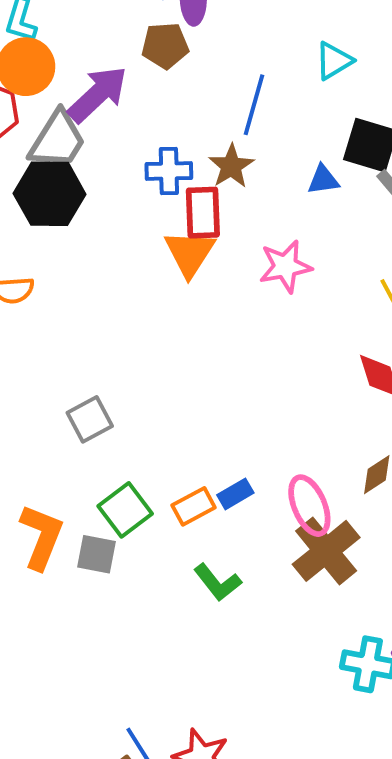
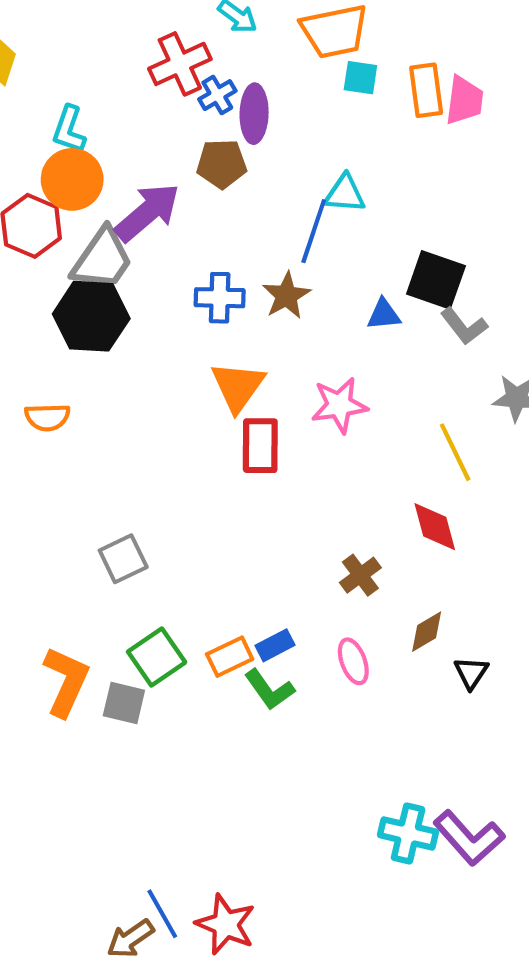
cyan triangle: (334, 61) -> (345, 194), moved, turned 33
red rectangle: (203, 213) -> (260, 446), moved
pink ellipse: (309, 506) -> (353, 661), size x0.7
brown cross: (326, 551) -> (360, 575), moved, size x0.6
green L-shape: (218, 582) -> (269, 690), moved

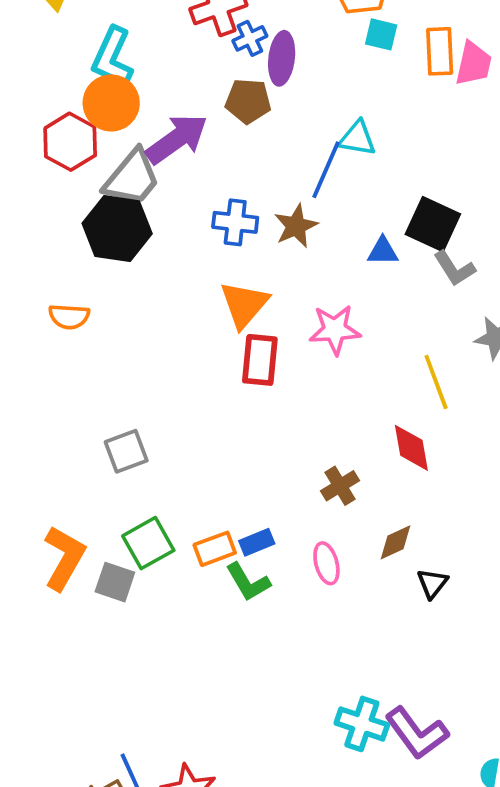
cyan L-shape: (69, 129) -> (112, 57), size x1.4

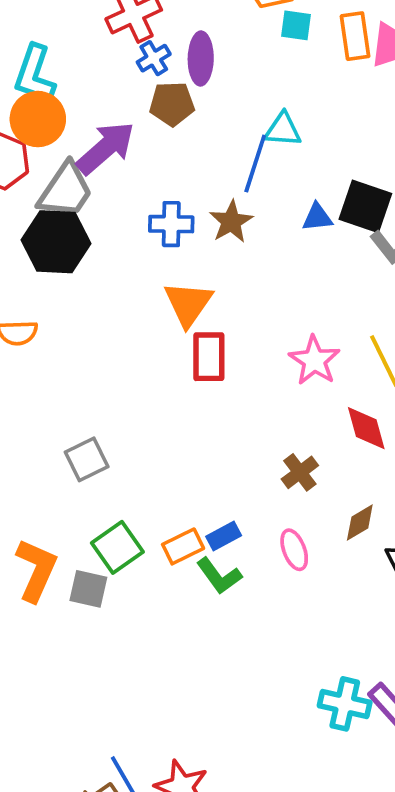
blue cross: (250, 38) -> (154, 58), moved
blue triangle: (383, 251) -> (317, 217), moved
pink star: (335, 330) -> (314, 360), moved, turned -30

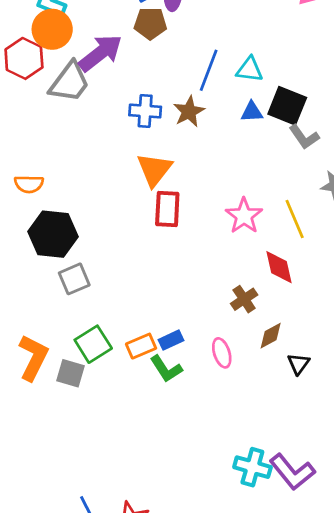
cyan triangle: (283, 130) -> (250, 70), moved
black hexagon: (56, 242) -> (53, 234), moved
brown cross: (300, 472) -> (244, 299), moved

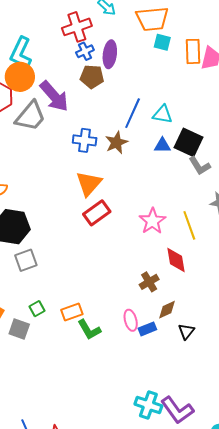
purple arrow: (100, 53) -> (54, 96), turned 84
red rectangle: (167, 209) -> (97, 213), turned 48
blue rectangle: (171, 340) -> (147, 329), moved
green square: (93, 344) -> (37, 309), size x0.6

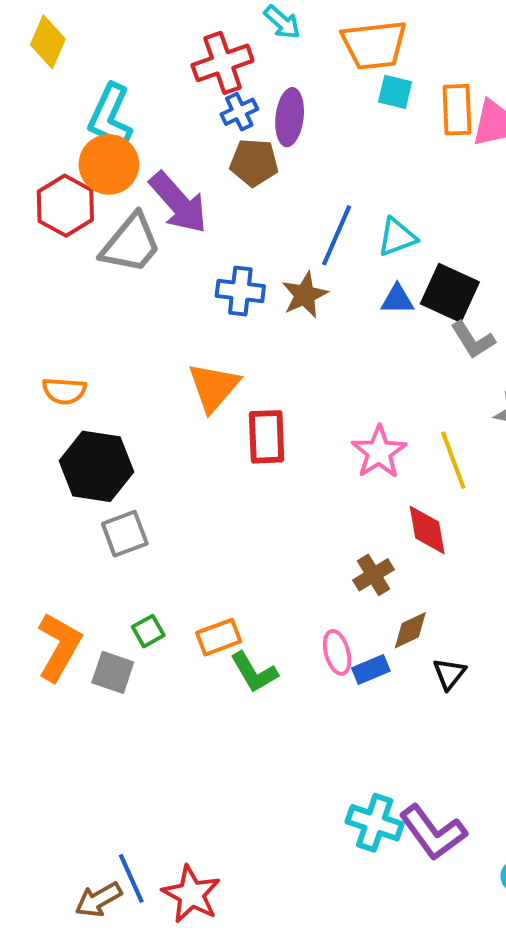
cyan triangle: (163, 114) -> (397, 237), turned -30
orange triangle: (89, 184) -> (214, 387), moved
red rectangle: (97, 213) -> (267, 437), turned -56

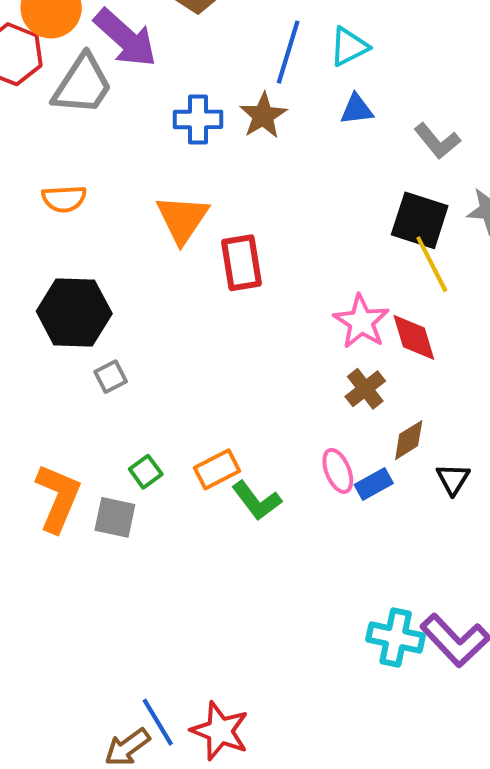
black square: (450, 293) -> (420, 220), moved
orange semicircle: (64, 391) -> (64, 199), moved
pink star: (379, 452) -> (361, 322), moved
gray square: (125, 534) -> (111, 377), size x0.7

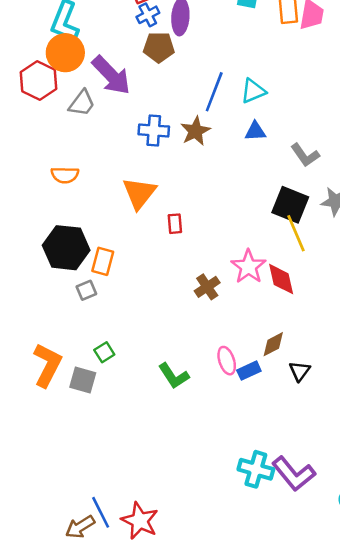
gray trapezoid: (82, 85) -> (82, 103), size x0.7
red rectangle: (242, 263) -> (175, 224), size x0.6
brown cross: (365, 389) -> (207, 287), moved
orange rectangle: (217, 469) -> (103, 261), moved, turned -52

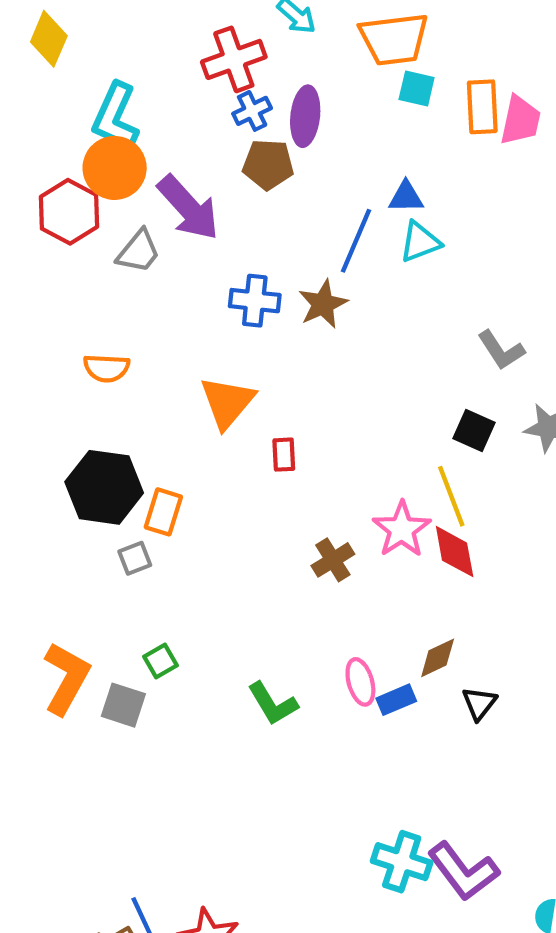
blue triangle: (255, 131) -> (406, 197), moved
black square: (290, 205) -> (474, 431), size x0.7
yellow line: (296, 233) -> (451, 496), moved

